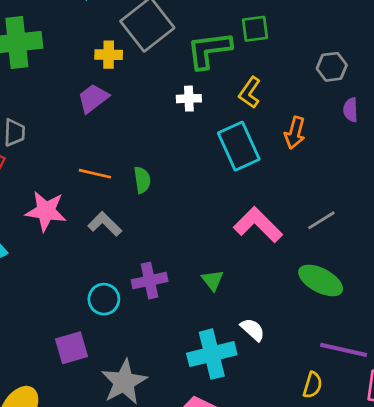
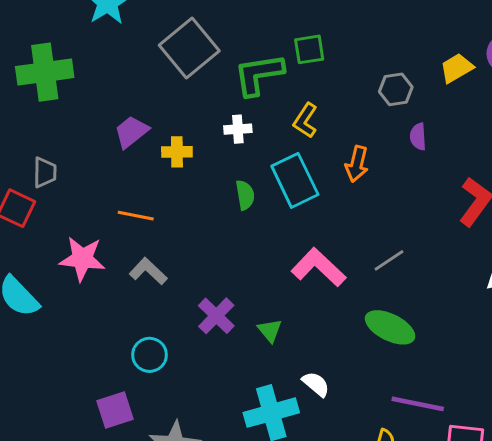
yellow cross: (109, 55) -> (177, 152), moved
green semicircle: (142, 180) -> (245, 195), moved
purple cross: (150, 281) -> (216, 316), moved, turned -32

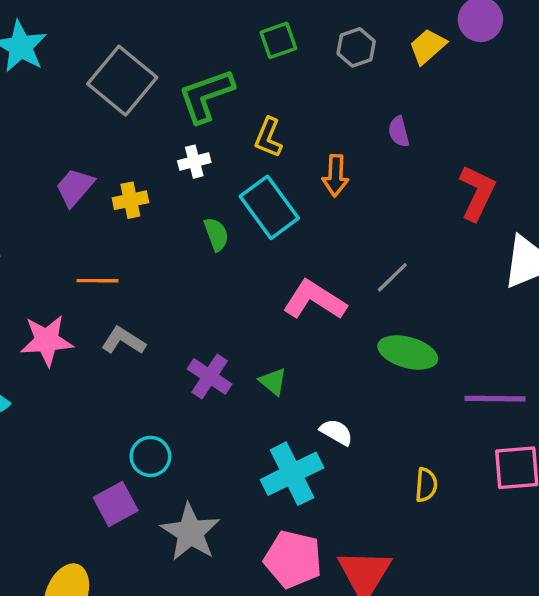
green square: (309, 49) -> (278, 40), moved
gray hexagon: (396, 89) -> (356, 47), moved
cyan circle: (150, 355) -> (150, 456), moved
purple line: (418, 404) -> (495, 399), moved

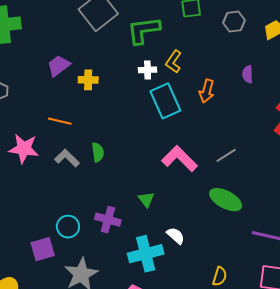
white cross: (194, 162) -> (148, 70), moved
green semicircle: (216, 234) -> (98, 152), moved
purple cross: (210, 376) -> (108, 220), moved, turned -30

